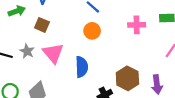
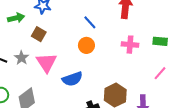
blue semicircle: (82, 67) -> (72, 79), turned 66

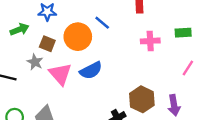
orange circle: (86, 45) -> (78, 37), moved, size x1.5
gray star: (21, 58) -> (35, 62), moved
blue semicircle: (72, 79) -> (91, 70), moved

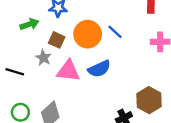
blue line: (102, 23) -> (115, 32), moved
pink triangle: (60, 74) -> (68, 71), turned -45

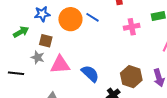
blue line: (115, 32) -> (93, 17), moved
orange circle: (88, 34) -> (70, 19), moved
blue semicircle: (99, 69) -> (90, 74), moved, turned -102

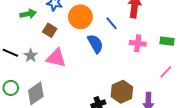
blue line: (93, 17) -> (112, 23), moved
gray star: (38, 57) -> (31, 56), moved
blue semicircle: (90, 74) -> (95, 44), moved

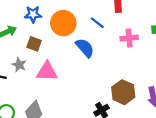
gray star: (31, 56) -> (19, 65), moved

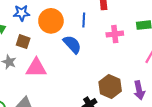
blue line: (97, 23) -> (84, 20), turned 56

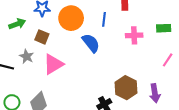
pink triangle: (36, 68) -> (53, 64), turned -35

